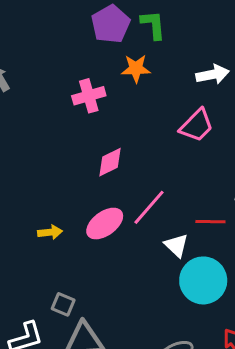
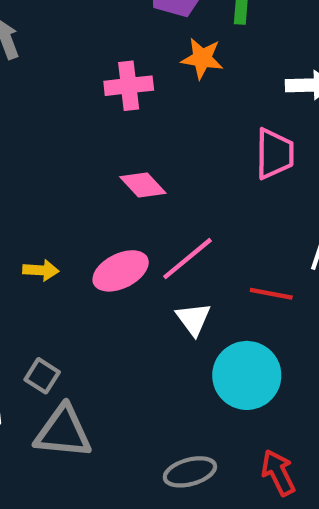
pink trapezoid: (197, 125) -> (275, 154), turned -54
pink diamond: (110, 162) -> (143, 185), turned 64
white triangle: (176, 245) -> (193, 319), moved

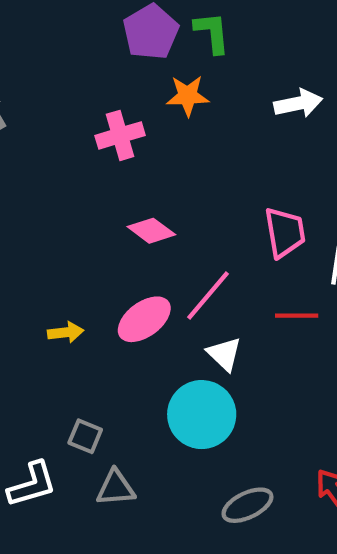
pink trapezoid: (275, 154) -> (285, 232), moved
cyan circle: (247, 375) -> (202, 415), moved
gray triangle: (63, 432) -> (116, 488), size x0.7

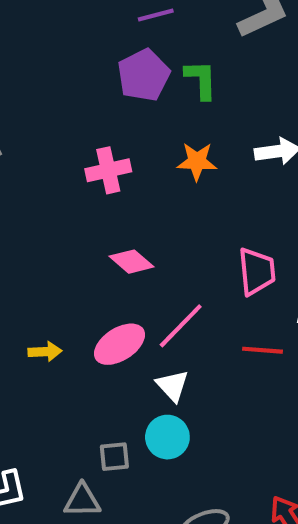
orange star: (188, 96) -> (197, 161), moved
white triangle: (224, 354) -> (172, 386), moved
cyan circle: (202, 415) -> (167, 437), size x0.7
gray square: (85, 436) -> (114, 457), moved, turned -32

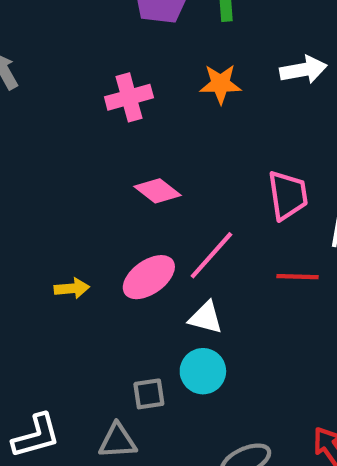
white triangle: (172, 386) -> (206, 318), turned -30

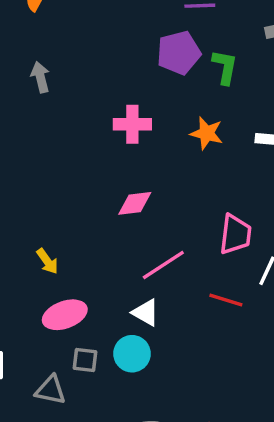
pink diamond: (157, 191) -> (135, 203), turned -60
pink ellipse: (149, 277) -> (65, 315), moved
yellow arrow: (72, 288) -> (47, 261), turned 44

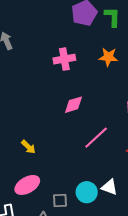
white triangle: (146, 313) -> (109, 187), moved
pink ellipse: (65, 315) -> (27, 185), moved

